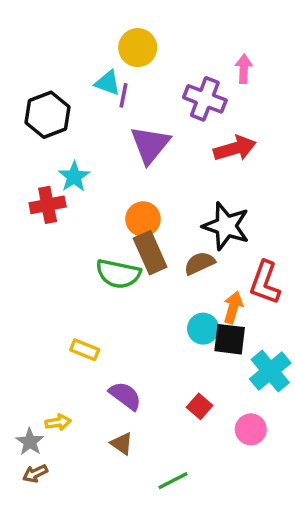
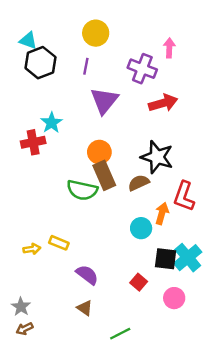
cyan triangle: (108, 83) -> (28, 40), moved
black hexagon: (48, 115) -> (40, 63), moved
black square: (230, 339) -> (166, 259), moved
yellow arrow: (58, 422) -> (32, 249), moved

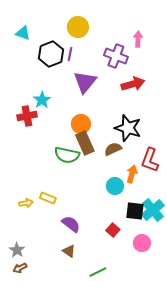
black hexagon: (40, 63) -> (51, 54), moved

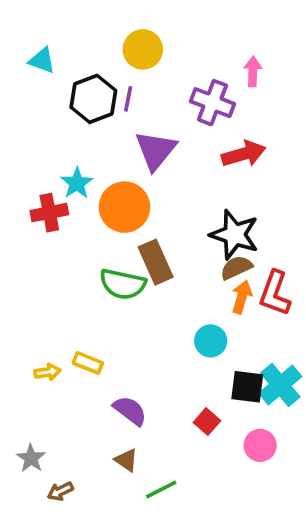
orange circle: (81, 124) -> (124, 207), moved, size x1.4
brown semicircle: (113, 149) -> (236, 268), moved
orange arrow: (132, 174) -> (242, 297), moved
brown arrow: (20, 268) -> (60, 491), moved
green line: (98, 272) -> (161, 489), moved

